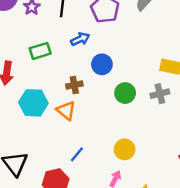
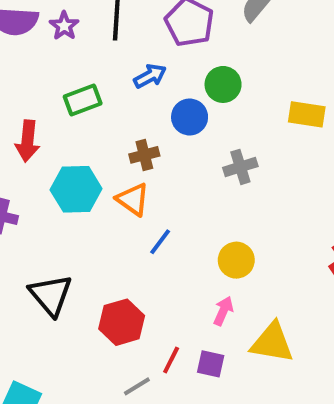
green circle: (125, 93) -> (223, 84), moved
gray cross: (160, 94) -> (240, 167), moved
blue line: (77, 154) -> (160, 242), moved

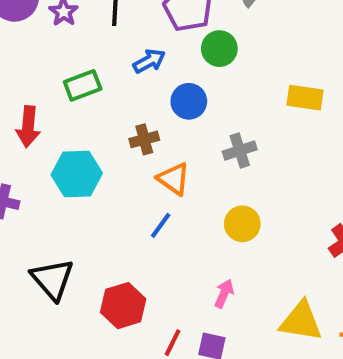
green circle: (223, 84) -> (219, 49), moved
orange triangle: (133, 199) -> (174, 179), moved
yellow circle: (236, 260) -> (242, 224), moved
yellow triangle: (272, 343) -> (301, 321), moved

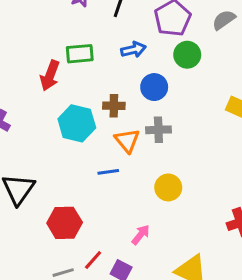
red arrow: (28, 127) -> (50, 76), moved
gray cross: (240, 150) -> (158, 130), moved
cyan hexagon: (77, 174) -> (77, 123), moved
blue line: (161, 225) -> (108, 172), turned 30

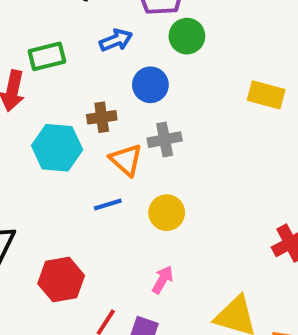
yellow circle: (168, 187) -> (167, 213), moved

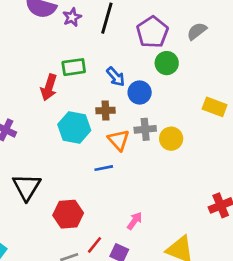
blue arrow: (116, 40) -> (116, 77), moved, turned 65
yellow circle: (167, 213) -> (171, 139), moved

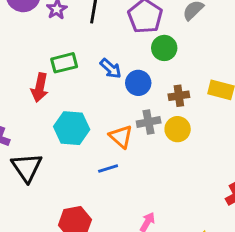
brown cross: (106, 111) -> (179, 96), moved
black triangle: (27, 187) -> (27, 167), moved

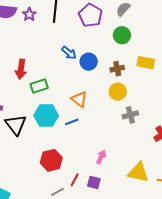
green circle: (164, 48) -> (122, 35), moved
green rectangle: (64, 63) -> (39, 86), moved
gray cross: (149, 122) -> (130, 115), moved
cyan hexagon: (72, 128) -> (46, 116), moved

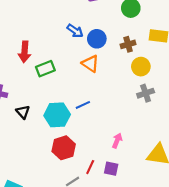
yellow circle: (118, 92) -> (141, 67), moved
orange triangle: (79, 99) -> (90, 64), moved
cyan hexagon: (46, 116) -> (57, 115), moved
black triangle: (16, 125) -> (23, 112), size x0.6

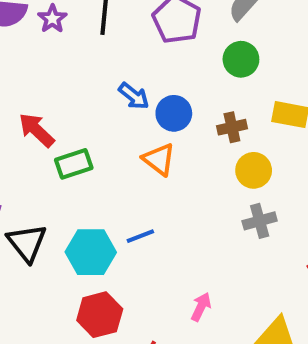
red arrow: (25, 52) -> (37, 130), turned 126
black triangle: (23, 112) -> (27, 243), size x1.5

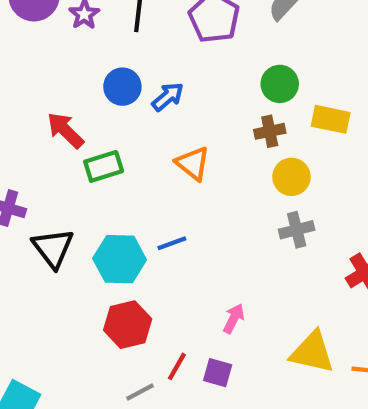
green circle: (241, 59) -> (280, 84), moved
blue arrow: (134, 96) -> (168, 97), turned -80
blue circle: (174, 113) -> (122, 87), moved

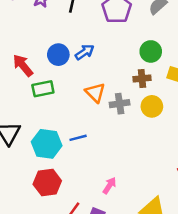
blue circle: (122, 87) -> (58, 55), moved
gray cross: (297, 230) -> (120, 104), moved

